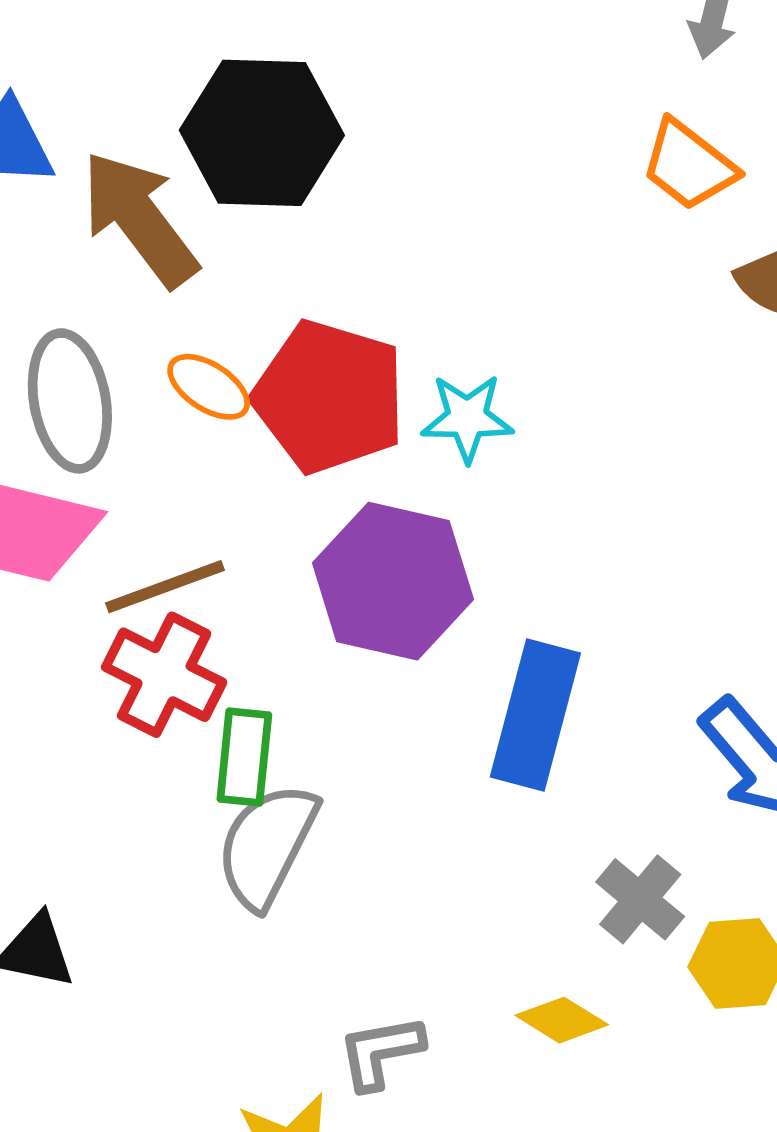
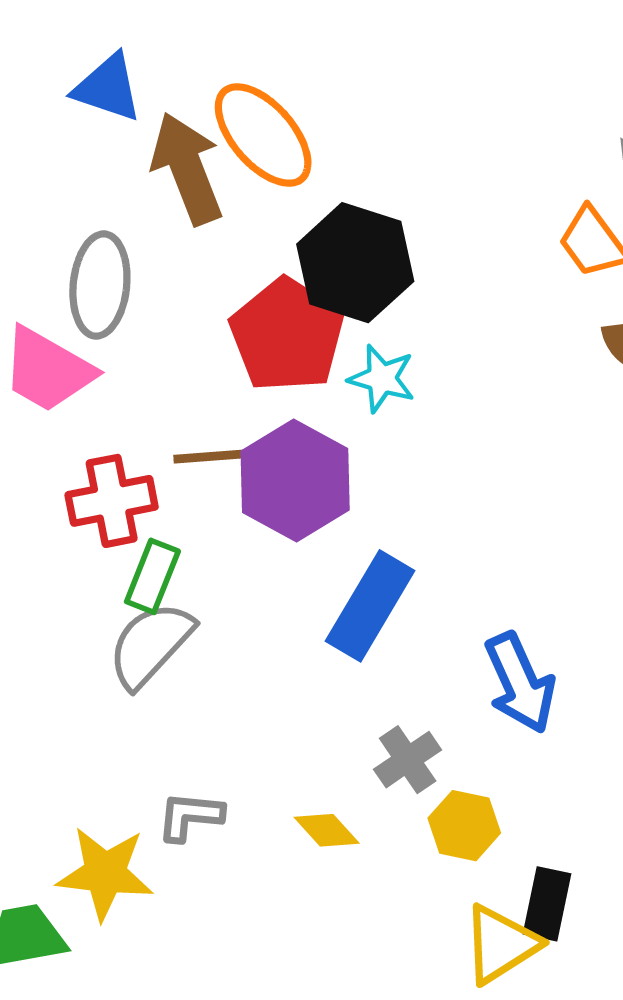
black hexagon: (262, 133) -> (355, 263), moved
orange ellipse: (209, 387) -> (263, 135), moved, size x1.8
brown line: (165, 587) -> (220, 456), moved
red cross: (164, 675) -> (112, 501), turned 36

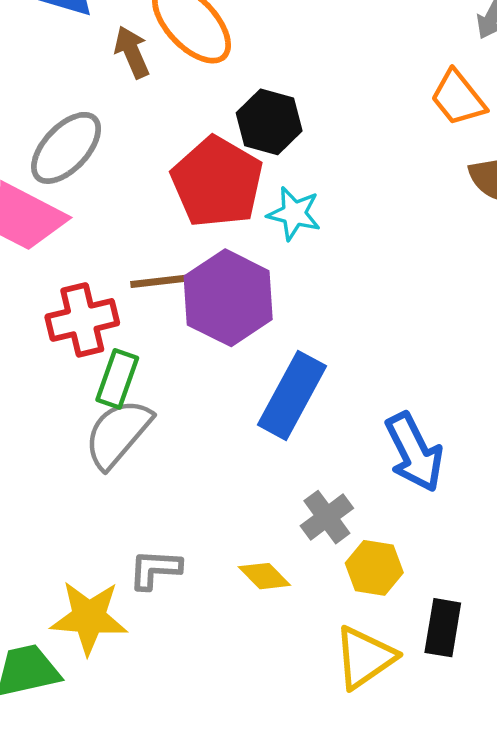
brown arrow: (187, 169) -> (132, 52), size x0.6
black hexagon: (355, 263) -> (269, 122), size x0.7
gray ellipse: (100, 285) -> (66, 148), turned 40
yellow triangle: (501, 944) -> (365, 657), moved

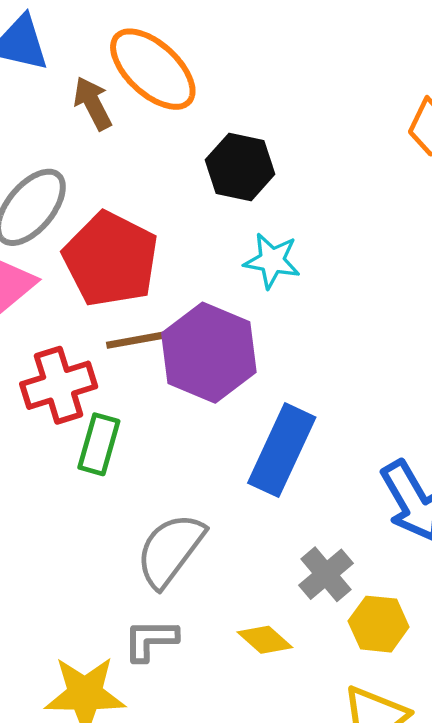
red pentagon: (217, 182) -> (111, 259), moved
gray semicircle: (118, 433) -> (170, 550), moved

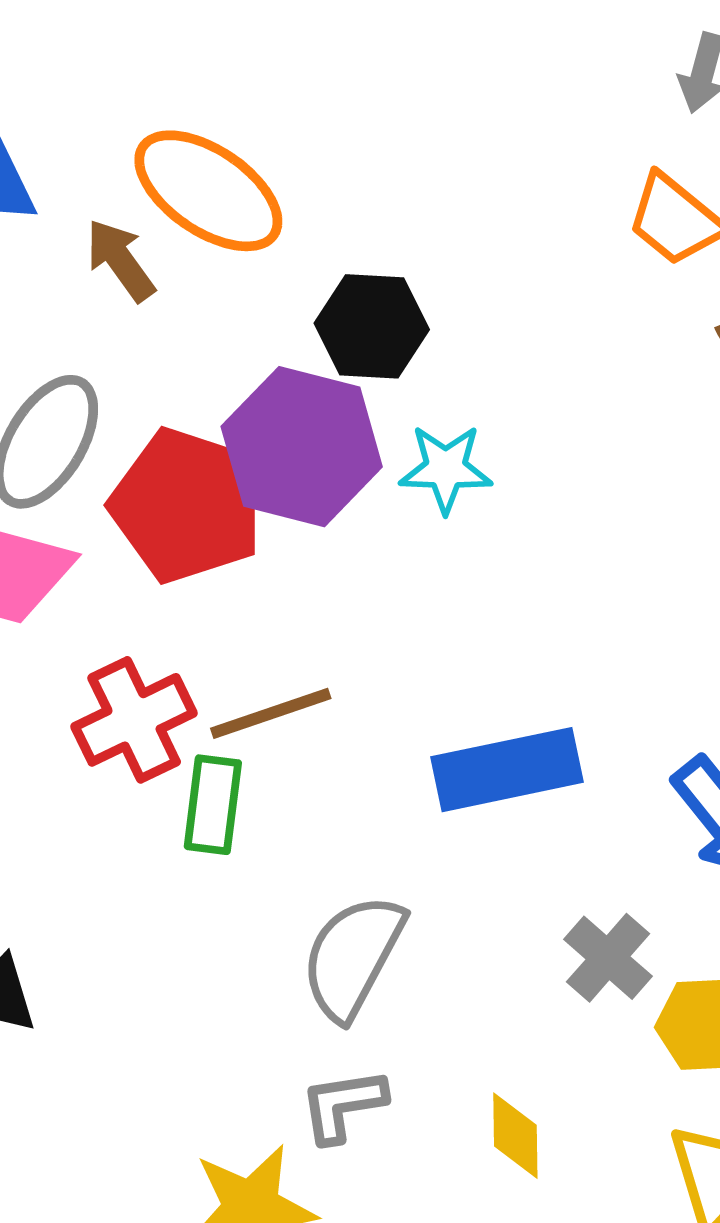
brown line: (144, 339) -> (271, 713), moved
purple hexagon: (209, 353) -> (302, 447), moved
blue rectangle: (282, 450) -> (507, 770), turned 62
yellow diamond: (265, 640) -> (515, 1136), moved, turned 56

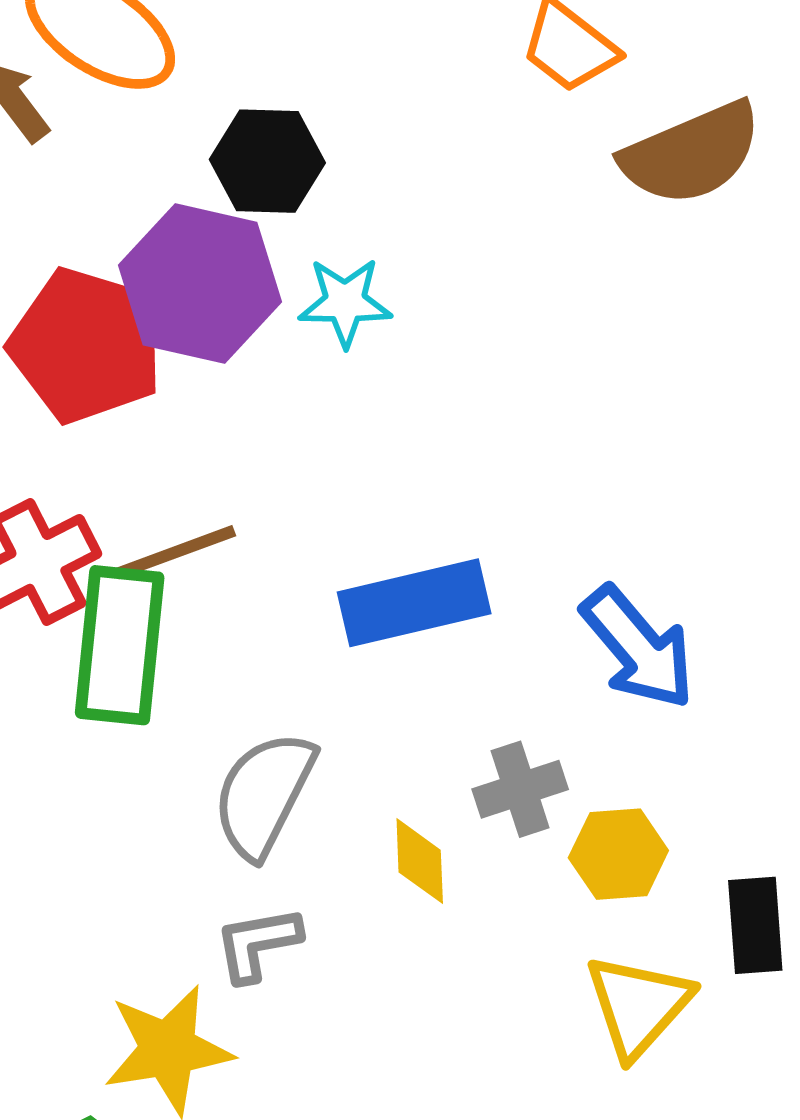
green rectangle: (213, 805) -> (120, 645), size x1.6
gray cross: (608, 958) -> (520, 789), turned 32
yellow diamond: (515, 1136) -> (420, 861), moved

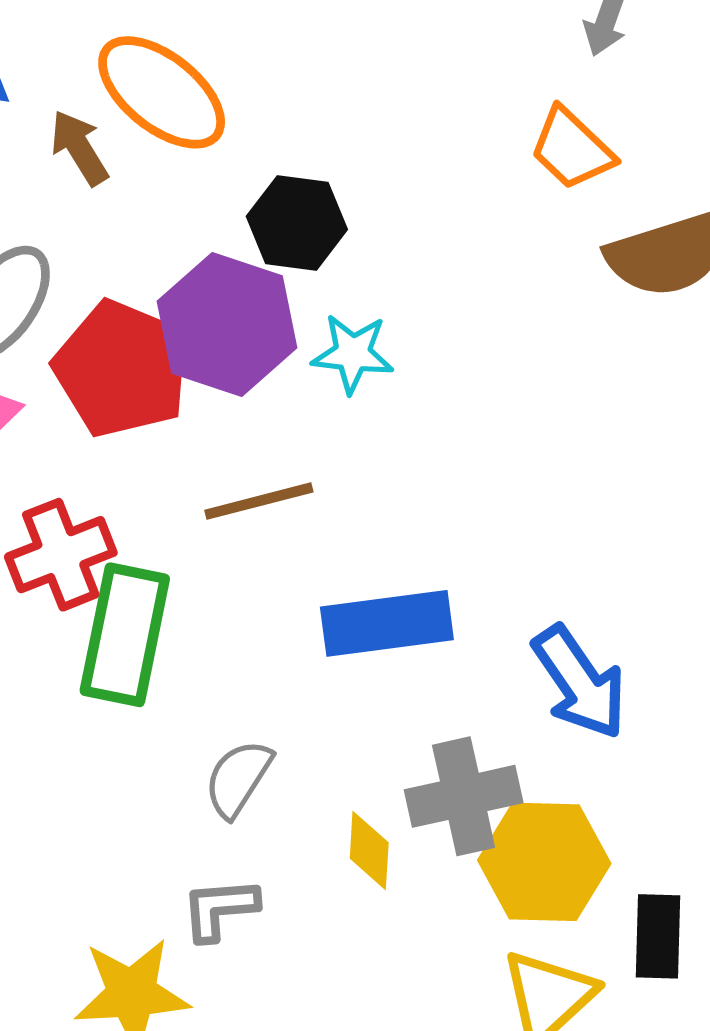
brown line: (175, 552) -> (259, 501), moved
gray cross: (520, 789) -> (464, 796), size x1.4
gray semicircle: (264, 795) -> (238, 778), size x0.7
yellow hexagon: (618, 854) -> (544, 862), size x1.5

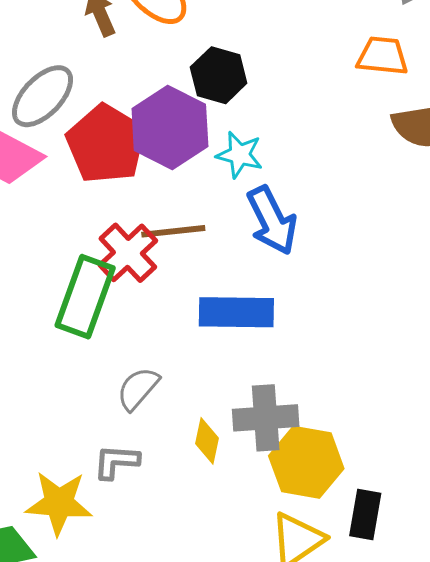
orange trapezoid: (572, 149) -> (382, 56), turned 134
red cross: (61, 555) -> (128, 253), moved, turned -30
blue arrow: (580, 682) -> (272, 220), moved

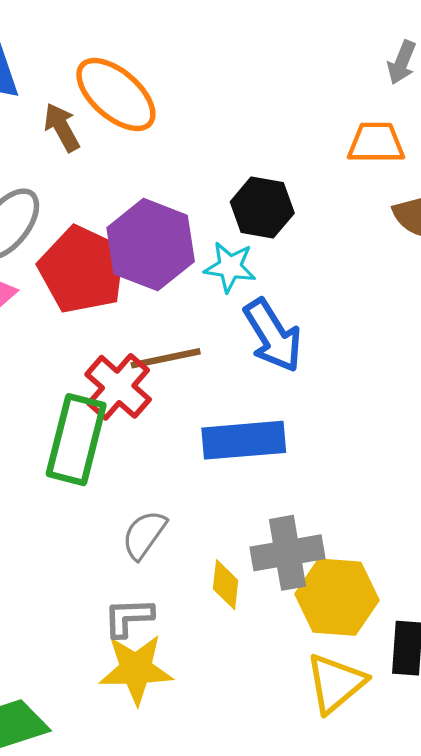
black hexagon: (219, 75) -> (262, 208), moved
yellow star: (59, 503) -> (136, 669), moved

